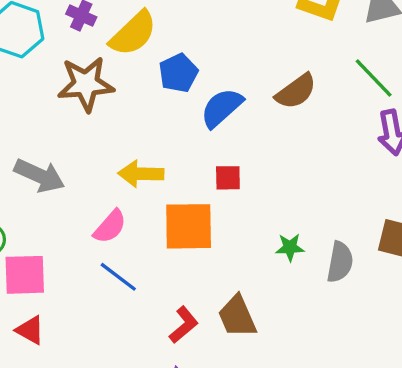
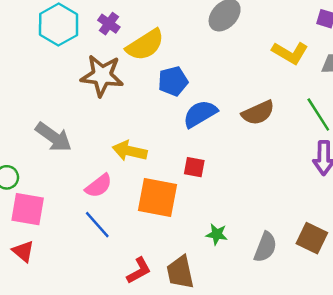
green star: (290, 247) -> (217, 234), moved

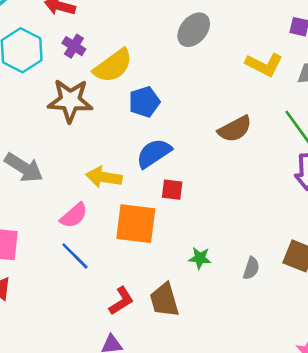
blue semicircle: (200, 114) -> (154, 153), moved
gray semicircle: (265, 247) -> (251, 268), size x0.7

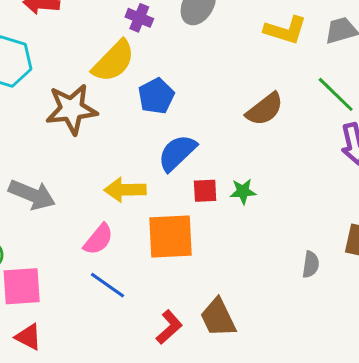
purple cross: (74, 46) -> (139, 18), moved
green star: (200, 258) -> (243, 191), moved

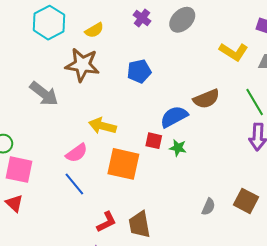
yellow semicircle: (113, 61) -> (94, 30), moved, size x0.6
blue semicircle: (177, 153) -> (174, 117), moved
gray arrow: (32, 195) -> (44, 94), moved

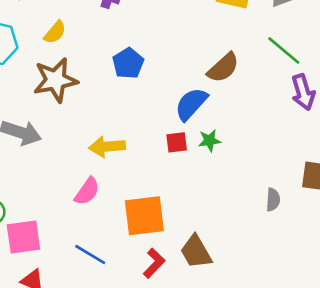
orange square: (123, 164) -> (144, 216), moved
blue line: (74, 184) -> (90, 254), moved

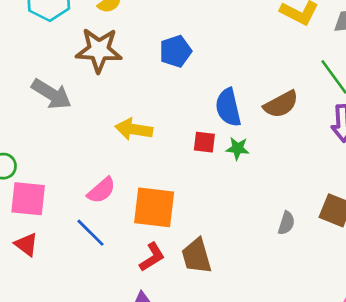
brown semicircle: (223, 68) -> (281, 104), moved
blue semicircle: (191, 104) -> (228, 107), turned -69
pink semicircle: (87, 191) -> (101, 190), moved

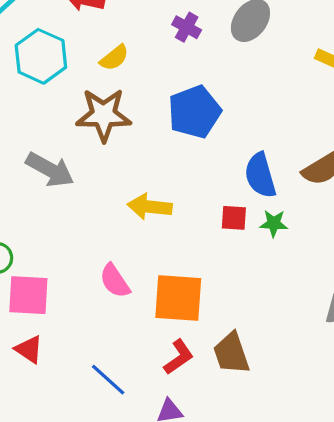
blue pentagon: (176, 51) -> (195, 112), size x1.4
pink semicircle: (101, 190) -> (115, 281), turned 100
blue line: (90, 233) -> (108, 380), moved

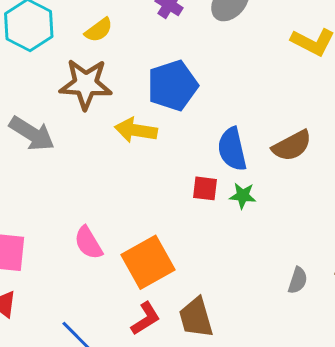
yellow arrow: (150, 207) -> (136, 130), moved
orange square: (178, 298) -> (148, 262), turned -36

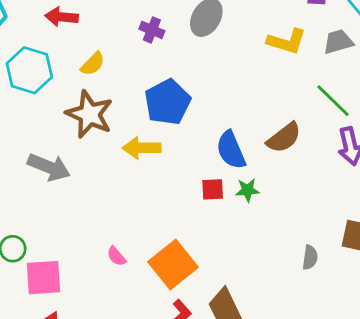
brown star: (86, 84) -> (89, 114), turned 30
pink semicircle: (88, 243) -> (116, 256), size x0.7

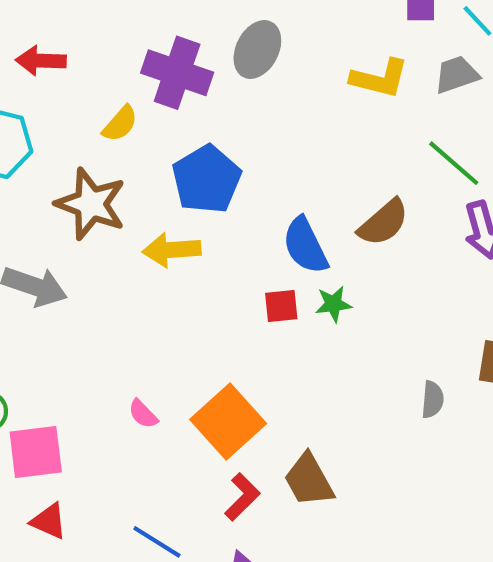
purple cross: (152, 30) -> (177, 73), size x1.8
yellow semicircle: (93, 64) -> (120, 124), moved

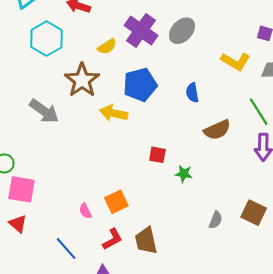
blue semicircle: (305, 246) -> (192, 93), moved, size x0.7
green star: (333, 304) -> (184, 174), moved
pink semicircle: (143, 414) -> (85, 211), moved
orange square: (228, 421) -> (116, 202), size x0.7

